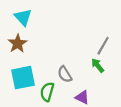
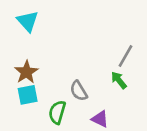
brown star: (18, 44) -> (26, 72), moved
cyan square: (23, 78) -> (28, 95), size x0.7

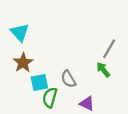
cyan triangle: (28, 21) -> (20, 33), moved
cyan square: (28, 95) -> (39, 82), moved

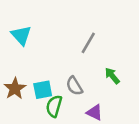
gray line: (109, 49) -> (88, 43), moved
brown star: (23, 63) -> (15, 88), moved

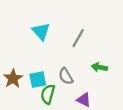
cyan triangle: (21, 35) -> (41, 31), moved
green arrow: (112, 76) -> (99, 67), turned -40

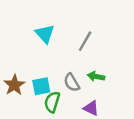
green arrow: (99, 67) -> (96, 76), moved

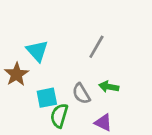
cyan triangle: (45, 34) -> (37, 51), moved
brown star: (14, 85) -> (16, 74), moved

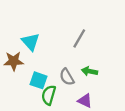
brown star: (16, 74) -> (14, 61), turned 30
cyan square: (47, 98) -> (39, 80), turned 30

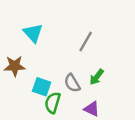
cyan triangle: (31, 42) -> (33, 33), moved
green arrow: (89, 71) -> (97, 77), turned -63

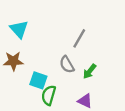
cyan triangle: (33, 33) -> (19, 29), moved
gray semicircle: (72, 83) -> (67, 65), moved

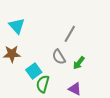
cyan square: (38, 80) -> (34, 71), turned 35

